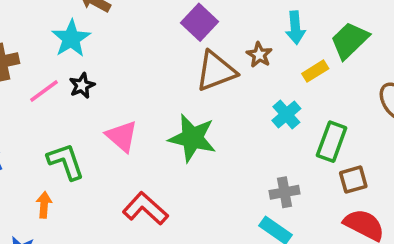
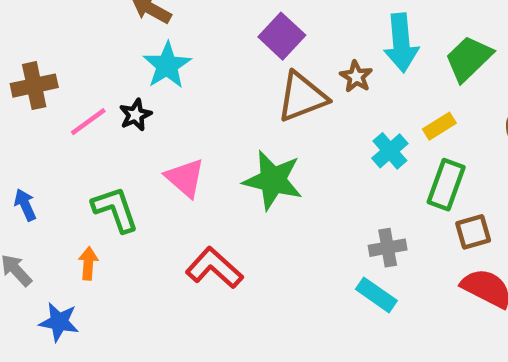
cyan arrow: (295, 28) -> (401, 43), size x1.4
cyan star: (71, 39) -> (167, 65), moved
yellow rectangle: (315, 71) -> (439, 126), moved

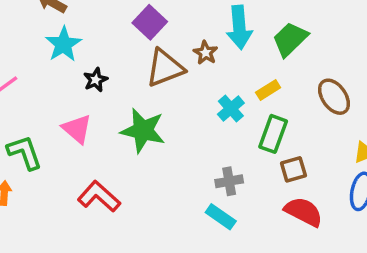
black star: (136, 115) -> (96, 80), moved

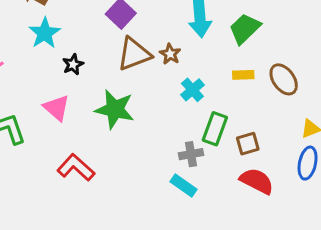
brown star: (205, 53) -> (170, 54), moved
yellow rectangle: (268, 90) -> (243, 75), moved, turned 30
green rectangle: (273, 134) -> (215, 129), moved

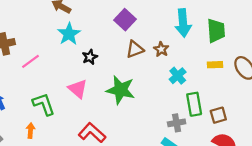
green trapezoid: (245, 29) -> (216, 31), turned 130
brown triangle: (134, 54) -> (135, 49), size x0.7
green rectangle: (215, 129) -> (194, 104), turned -30

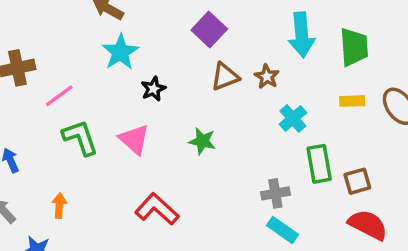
green star: (121, 90) -> (202, 141), size x0.6
green L-shape: (44, 104) -> (80, 138), moved
gray cross: (177, 123) -> (275, 193), moved

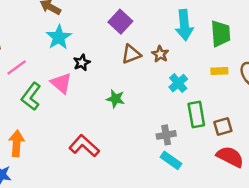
green L-shape: (80, 138) -> (31, 96), turned -124
pink triangle: (134, 139) -> (61, 83), moved
orange arrow: (59, 206) -> (17, 143), size x1.5

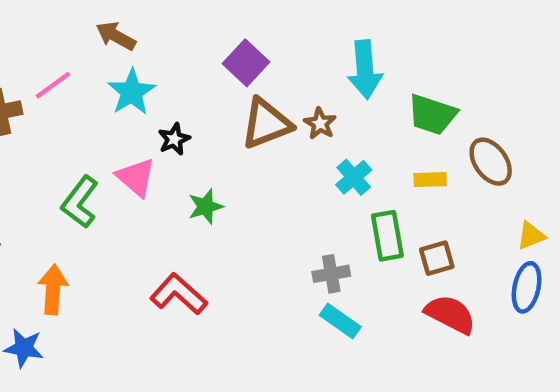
green trapezoid: (220, 34) -> (432, 114), moved, turned 112
brown triangle: (131, 54) -> (266, 123), size x1.4
pink line: (17, 67) -> (53, 85), moved
yellow rectangle: (219, 71) -> (430, 180), moved
green star: (116, 99) -> (206, 207), moved, turned -30

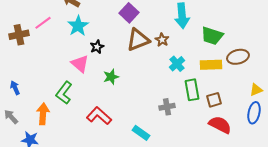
brown ellipse: (491, 162) -> (238, 57), turned -70
yellow rectangle: (430, 180) -> (211, 65), size x1.5
green L-shape: (80, 202) -> (64, 93), moved
cyan rectangle: (340, 321) -> (141, 133), moved

